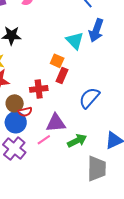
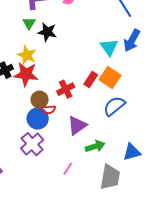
orange square: (57, 61) -> (110, 77), moved, size x1.5
red cross: (39, 89) -> (66, 89), turned -30
purple triangle: (56, 123) -> (77, 125), turned -40
pink line: (44, 140) -> (68, 169), moved, turned -32

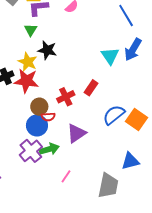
black star: (47, 32) -> (47, 50), moved
orange square: (110, 77) -> (136, 120), moved
green arrow: (95, 146) -> (49, 149), moved

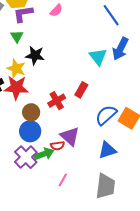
red semicircle: (48, 117) -> (57, 146), moved
purple triangle: (76, 133) -> (70, 136), turned -40
blue triangle: (130, 161) -> (107, 150), moved

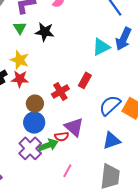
black star: (35, 55) -> (45, 32), moved
cyan triangle: (98, 57) -> (101, 47), turned 42
red star: (16, 88) -> (20, 79), size x0.7

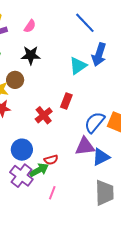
black star: (45, 32) -> (31, 55), moved
brown circle: (35, 104) -> (15, 80), moved
purple triangle: (74, 127) -> (85, 146), moved, turned -40
pink line: (67, 171) -> (52, 193), moved

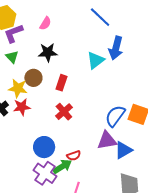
red rectangle: (66, 101) -> (62, 83), moved

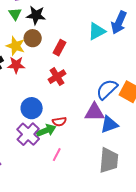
black star: (48, 52) -> (36, 15), moved

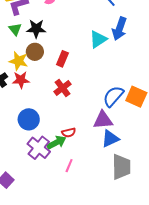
blue circle: (32, 108) -> (29, 119), moved
blue triangle: (109, 124) -> (110, 139), moved

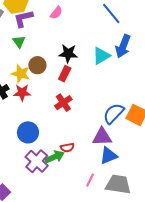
black star: (36, 29) -> (68, 54), moved
pink line: (69, 166) -> (90, 180), moved
gray trapezoid: (121, 167) -> (118, 184), turned -84

